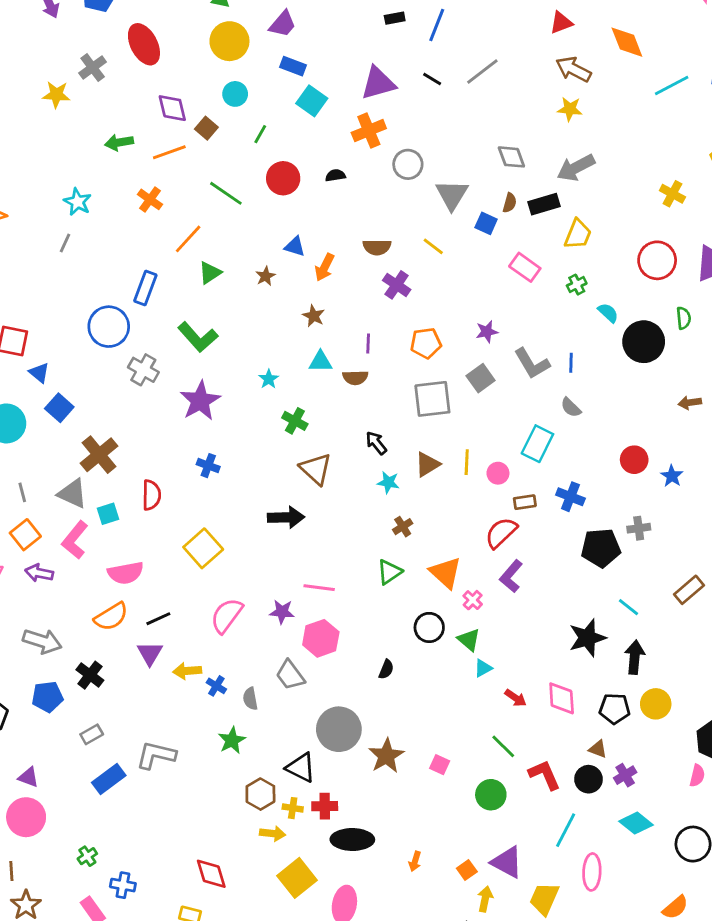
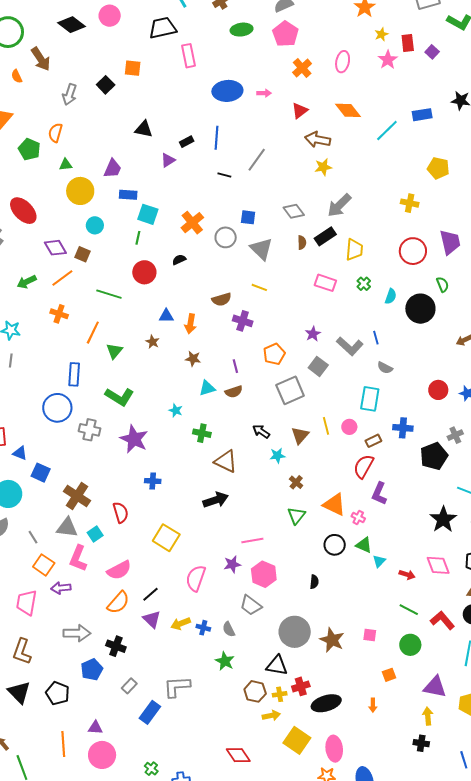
purple triangle: (378, 83) -> (168, 160), moved, size x0.6
green line: (260, 134) -> (138, 238), moved
blue square: (486, 223) -> (248, 217), moved
cyan semicircle: (608, 313) -> (391, 296), turned 84
orange square: (467, 870) -> (389, 675), moved, turned 32

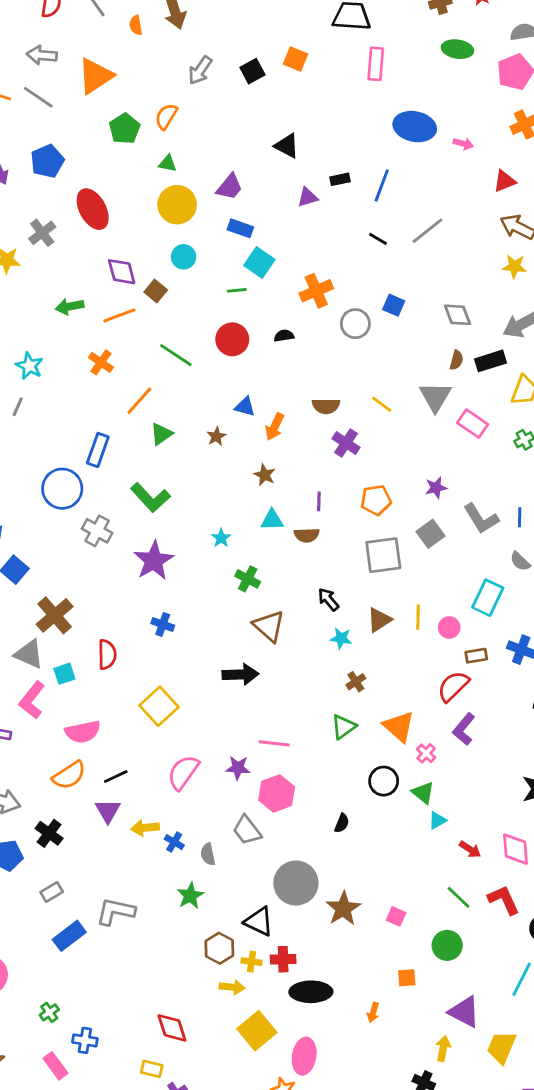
green line: (138, 238) -> (237, 290), turned 56
gray triangle: (261, 249) -> (435, 397), moved
red L-shape: (442, 620) -> (504, 900), moved

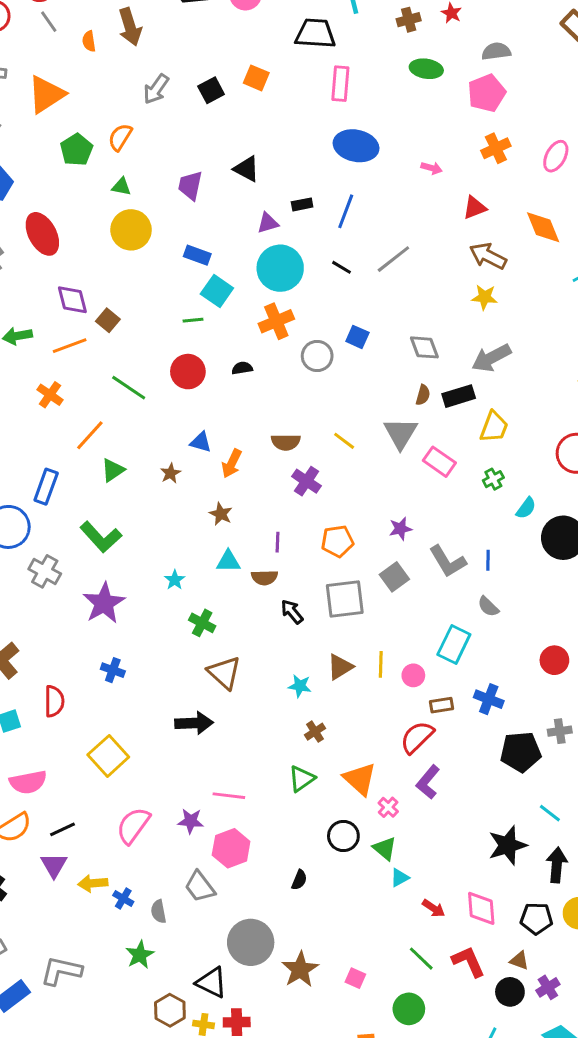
blue ellipse: (415, 127) -> (356, 146), moved
purple trapezoid: (229, 187) -> (190, 185), moved, turned 152
cyan circle: (184, 257) -> (280, 268), moved, size x1.8
black arrow: (328, 599) -> (292, 612), moved

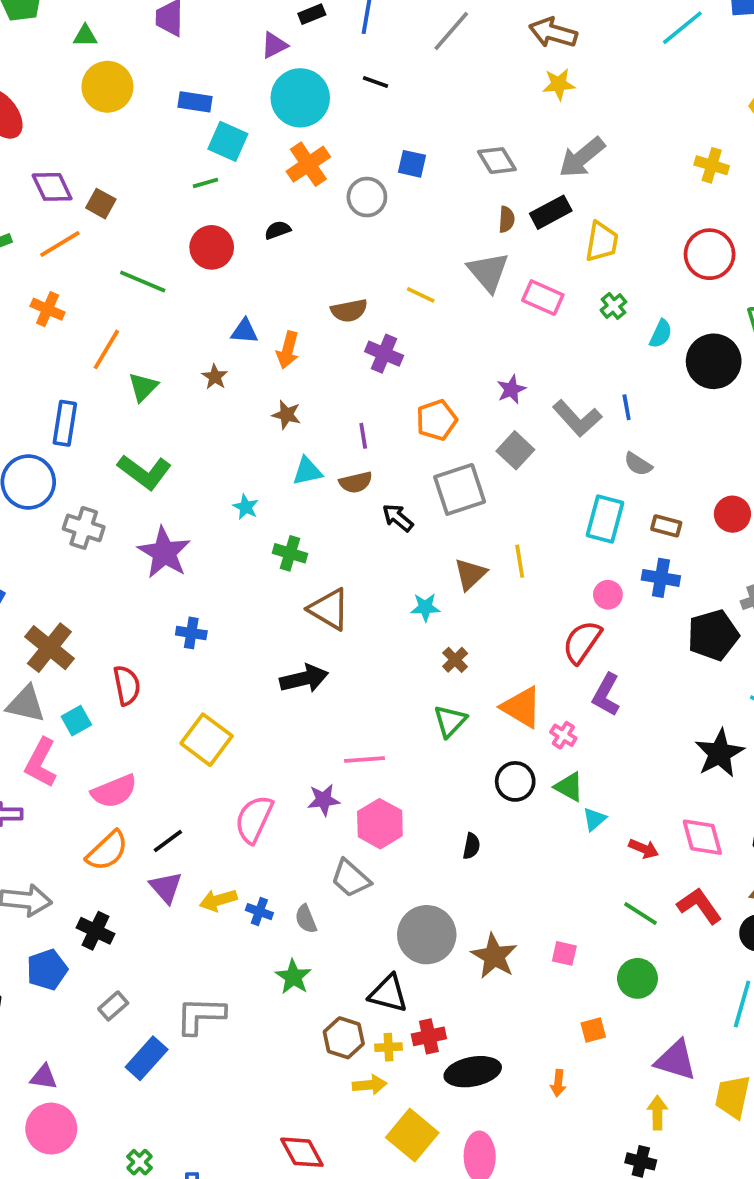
gray line: (393, 259) -> (451, 31), moved
pink circle: (413, 675) -> (608, 595), moved
brown rectangle: (441, 705) -> (666, 526), moved, turned 35

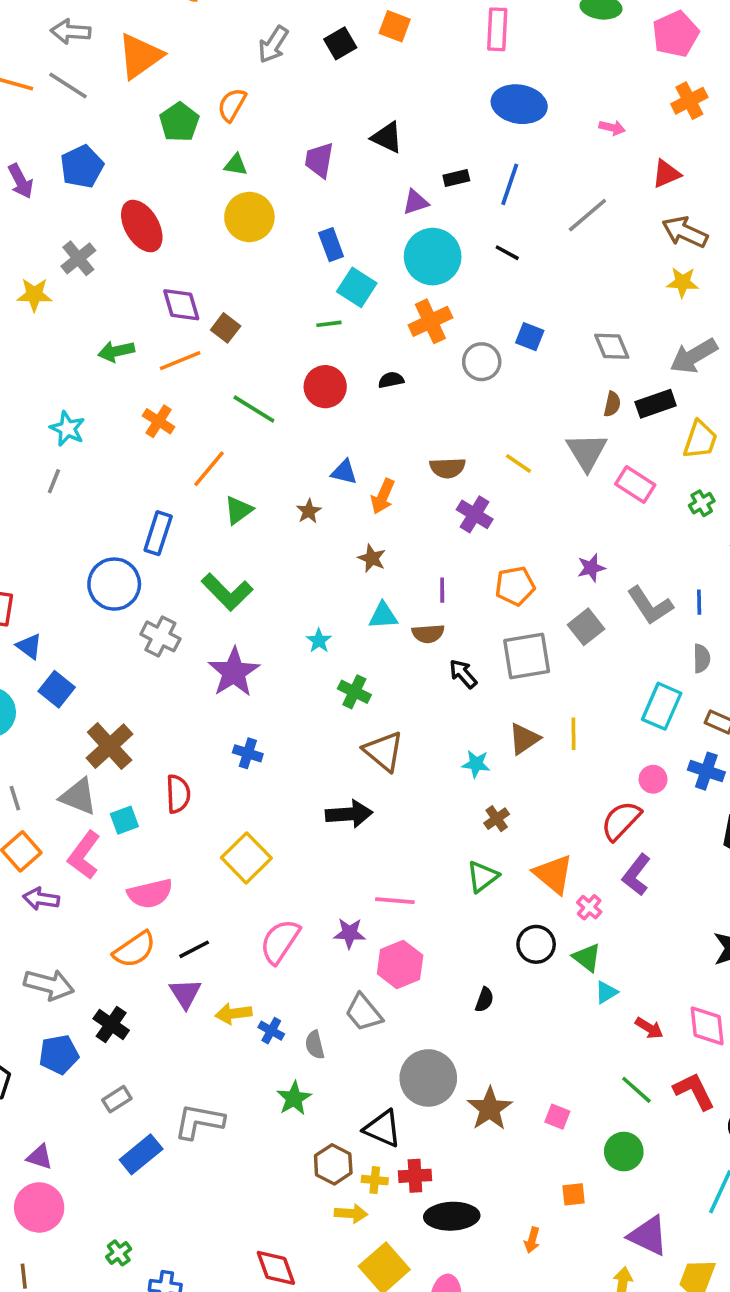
blue rectangle: (195, 102) -> (331, 245), turned 52
gray semicircle: (638, 464) -> (702, 658), turned -132

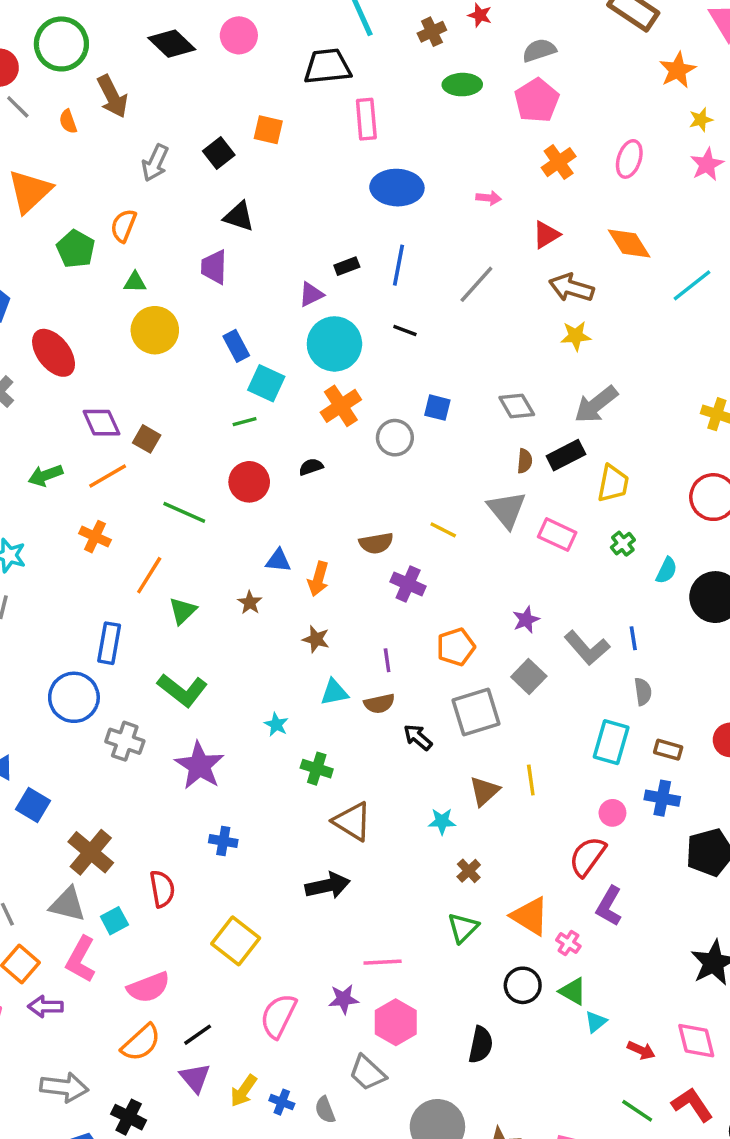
black triangle: (387, 137) -> (239, 216), moved
black semicircle: (484, 1000) -> (481, 1045), size x1.5
yellow arrow: (234, 1014) -> (244, 1091), turned -40

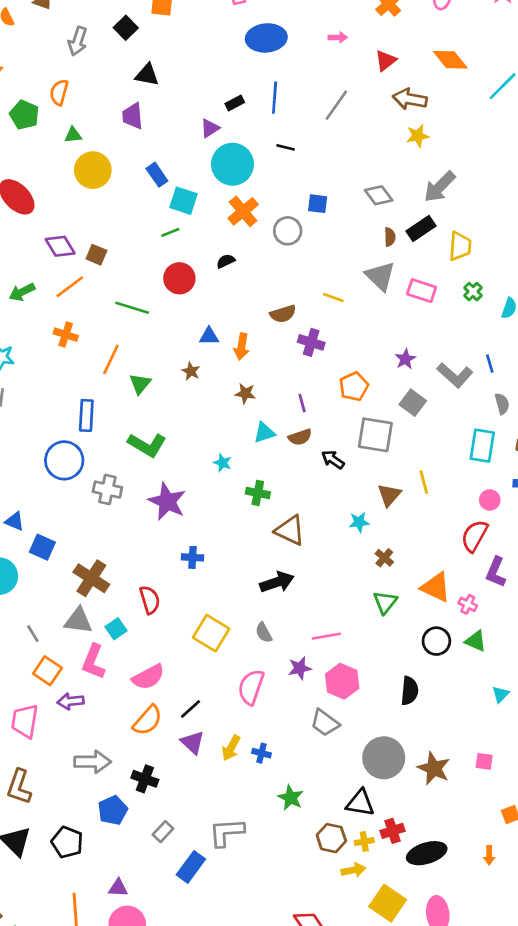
gray square: (476, 712) -> (375, 435), turned 33
cyan triangle: (596, 1022) -> (501, 694), moved
gray semicircle: (325, 1110) -> (264, 633), moved

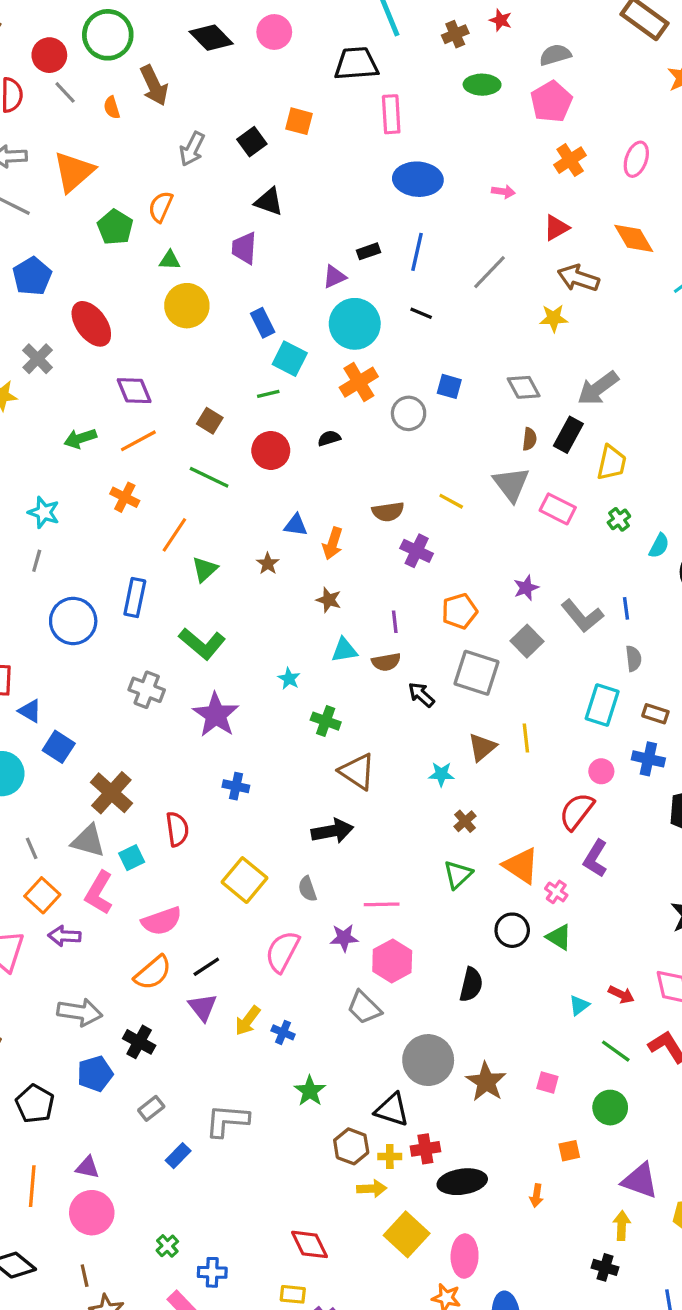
yellow star: (418, 136) -> (554, 318), moved
black rectangle: (421, 229) -> (568, 435), turned -36
brown square: (96, 255) -> (210, 421), moved
blue circle: (64, 460) -> (73, 621), moved
blue rectangle: (191, 867) -> (178, 1156), size x0.7

